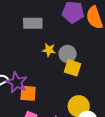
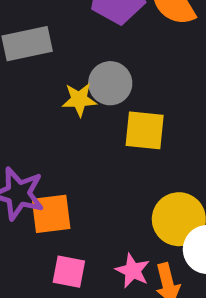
gray circle: (68, 54) -> (110, 83), moved

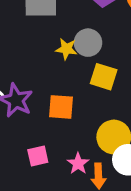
orange square: (51, 214) -> (61, 107), moved
pink square: (69, 272) -> (38, 156), turned -35

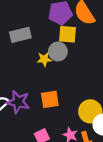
yellow square: (104, 77) -> (67, 34), moved

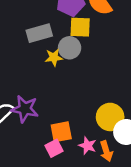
gray rectangle: (20, 35) -> (39, 33), moved
orange square: (50, 99) -> (61, 132), moved

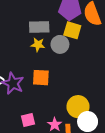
yellow star: (54, 57) -> (38, 45), moved
orange square: (61, 132) -> (41, 78), moved

